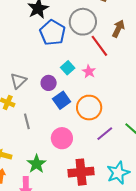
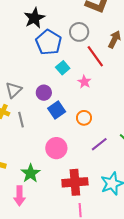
gray circle: (83, 22) -> (79, 32), size x0.7
cyan square: (68, 68) -> (63, 68), moved
orange circle: (89, 108) -> (84, 118), size x0.6
gray line: (27, 121) -> (21, 120), moved

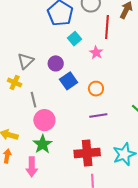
red line: (95, 56) -> (107, 27), turned 40
gray line: (21, 120) -> (33, 100), moved
purple line: (99, 144) -> (98, 115), moved, turned 30
pink circle: (56, 148) -> (44, 120), moved

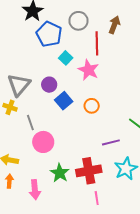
pink star: (96, 52) -> (89, 70), size x1.5
gray triangle: (26, 61) -> (19, 85), size x1.4
purple line: (98, 115) -> (111, 142), moved
green star: (43, 144) -> (60, 173), moved

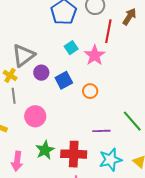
cyan square: (66, 58) -> (71, 48), moved
purple circle: (49, 85) -> (41, 73), moved
gray line: (30, 123) -> (14, 96), moved

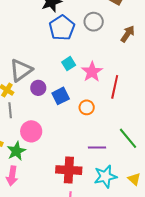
red line: (108, 31) -> (115, 87), moved
green star: (45, 150) -> (16, 151), moved

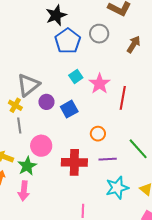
orange circle: (87, 107) -> (98, 134), moved
red cross: (69, 170) -> (74, 162), moved

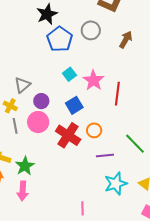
gray triangle: (28, 85) -> (22, 85), size x0.7
blue square: (69, 109) -> (74, 105), moved
pink circle: (41, 146) -> (38, 122), moved
red cross: (74, 162) -> (68, 135), moved, turned 35

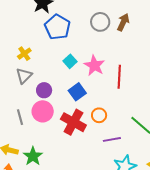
gray circle: (91, 30) -> (100, 22), moved
yellow cross: (10, 106) -> (24, 54), moved, turned 32

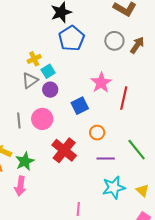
cyan square: (70, 61) -> (48, 71), moved
purple circle: (44, 90) -> (50, 90), moved
red cross: (73, 122) -> (64, 150), moved

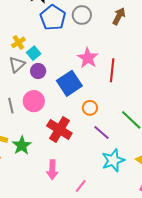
gray circle: (114, 41) -> (82, 15), moved
blue square: (80, 106) -> (69, 83), size x1.4
purple line: (106, 159) -> (101, 133), turned 48
pink arrow: (20, 186) -> (52, 170), moved
pink line: (78, 209) -> (81, 186), turned 40

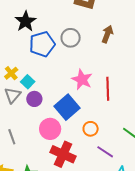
blue pentagon: (53, 18) -> (42, 44), turned 30
pink circle: (34, 101) -> (50, 129), moved

